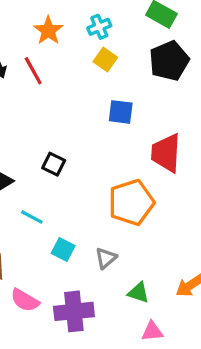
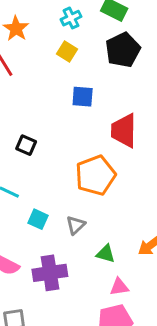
cyan cross: (99, 27) -> (71, 18), moved

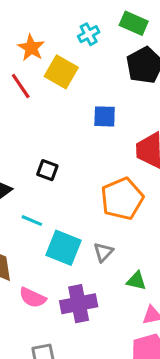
yellow square: (67, 51) -> (61, 72), moved, size x1.5
cyan square: (38, 219) -> (63, 248), size x1.6

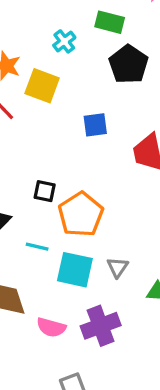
orange pentagon: (122, 199) -> (81, 214), moved

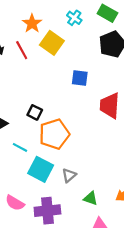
cyan cross: (64, 41) -> (74, 18), turned -32

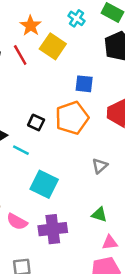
orange pentagon: (54, 134) -> (72, 118), moved
cyan line: (20, 147) -> (21, 150), moved
gray triangle: (69, 175) -> (100, 166), moved

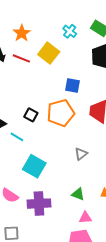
orange star: (31, 26) -> (22, 33), moved
red line: (20, 55) -> (21, 58), turned -42

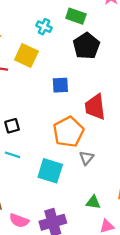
orange pentagon: (61, 113) -> (68, 132), moved
black square: (31, 115) -> (12, 126), moved, turned -32
cyan square: (34, 166) -> (50, 171), moved

